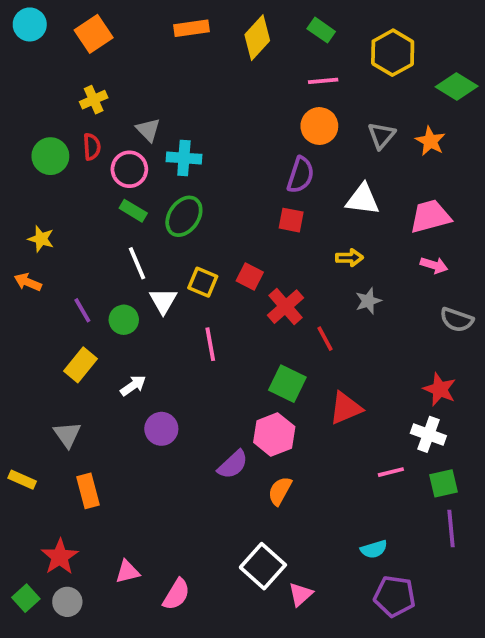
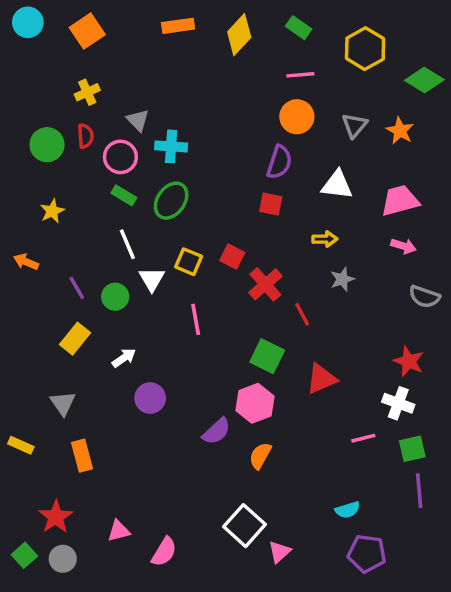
yellow star: (41, 239) -> (52, 211), moved, turned 30

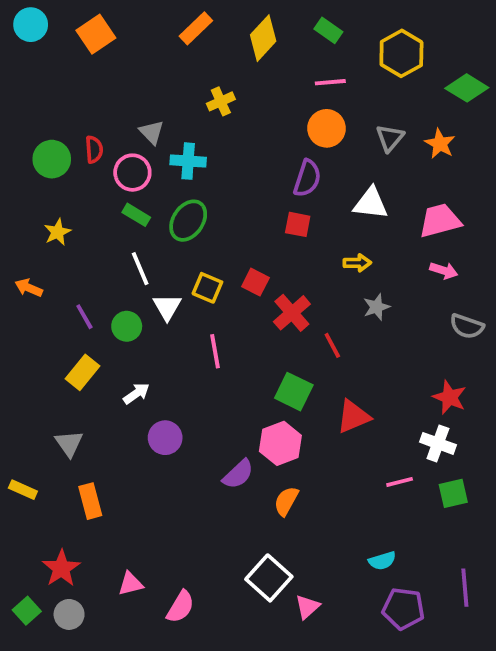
orange rectangle: (178, 26) -> (196, 28), turned -36
yellow cross: (87, 92) -> (221, 101), moved
purple line: (419, 491) -> (465, 588), moved

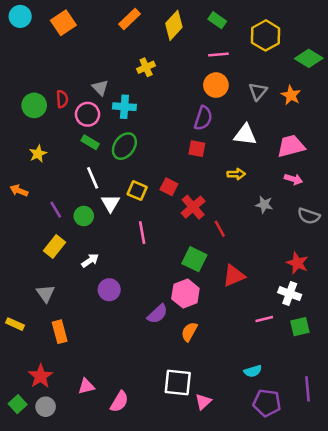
gray star: (376, 307) -> (264, 205), moved, turned 30
white square: (269, 578) -> (178, 383), turned -36

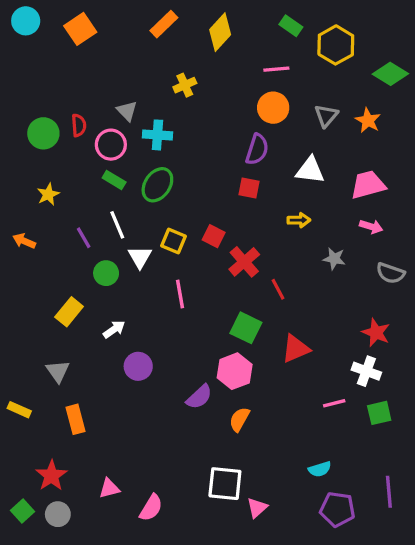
green rectangle: (217, 20) -> (291, 26), moved
purple line: (56, 210) -> (84, 238), moved

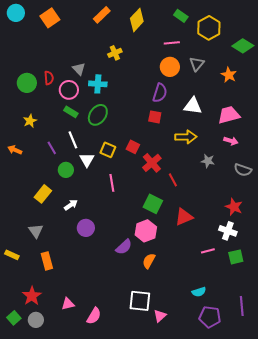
gray triangle: (326, 116) -> (197, 64), moved
yellow arrow: (299, 220) -> (186, 137), size x1.5

